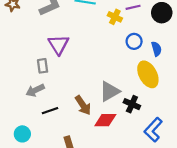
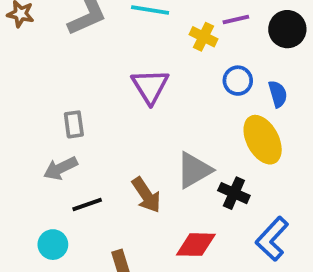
purple triangle: (59, 45) -> (150, 86), moved
red diamond: (105, 120) -> (196, 245), moved
cyan circle: (22, 134) -> (53, 245), moved

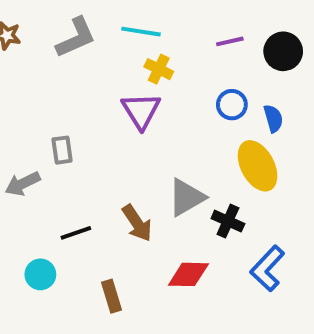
yellow cross: (203, 37) -> (159, 69), moved
gray arrow: (60, 168) -> (23, 184), moved

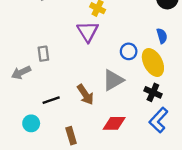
blue circle: (232, 105) -> (129, 51), moved
black cross: (228, 221) -> (153, 92), moved

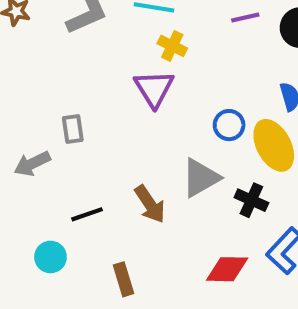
black cross: (153, 92) -> (251, 200), moved
red diamond: (114, 123) -> (227, 269), moved

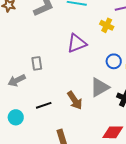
yellow cross: (172, 46) -> (107, 25), moved
purple triangle: (154, 89) -> (77, 43), turned 40
cyan circle: (50, 257) -> (16, 117), moved

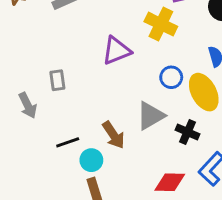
yellow cross: (107, 25) -> (161, 24), size x1.5
gray arrow: (17, 80) -> (28, 105), turned -90
cyan circle: (16, 117) -> (91, 160), moved

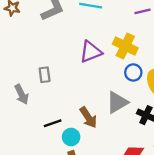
yellow cross: (161, 24) -> (125, 46), moved

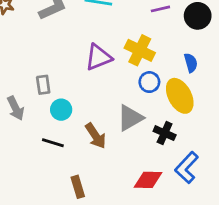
black line: (53, 123) -> (53, 143), turned 36
cyan circle: (71, 137) -> (61, 110), moved

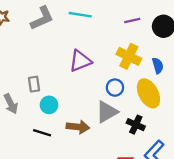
yellow cross: (140, 50) -> (129, 56), moved
blue circle: (149, 82) -> (115, 88), moved
brown arrow: (96, 136) -> (78, 127), turned -50

